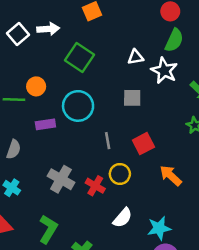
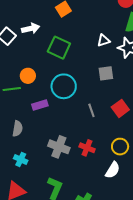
yellow circle: (120, 174) -> (120, 147), moved

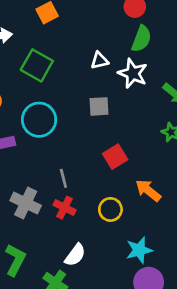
gray line: (91, 110) -> (63, 178), moved
white semicircle: (113, 170) -> (75, 255), moved

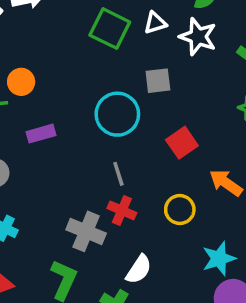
green square: (37, 65) -> (110, 29), moved
cyan circle: (39, 120) -> (117, 114), moved
gray cross: (26, 203) -> (86, 231), moved

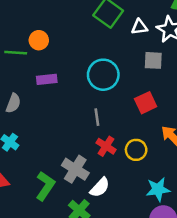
white triangle: (155, 23) -> (140, 27), moved
gray square: (158, 81) -> (153, 60), moved
red cross: (122, 210) -> (106, 146), moved
gray cross: (86, 231) -> (75, 169), moved

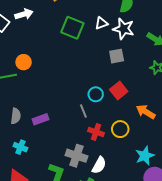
white triangle: (140, 27) -> (101, 23), moved
cyan circle: (103, 75) -> (96, 94), moved, size x0.6
purple rectangle: (47, 79) -> (41, 119), moved

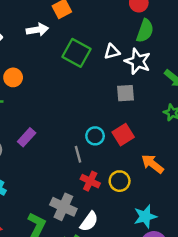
white arrow: (24, 14) -> (37, 30), moved
orange circle: (24, 62) -> (13, 77), moved
purple rectangle: (41, 119) -> (27, 137), moved, turned -35

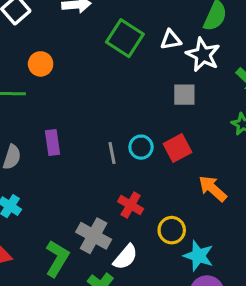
purple rectangle: (27, 137) -> (53, 142), turned -54
gray line: (78, 154) -> (112, 153), moved
yellow circle: (120, 181) -> (172, 230), moved
cyan star: (145, 216) -> (198, 256), turned 30

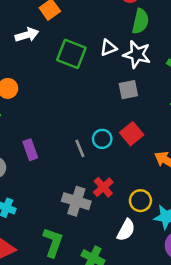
red cross: (131, 205) -> (103, 187), turned 30
gray cross: (94, 236) -> (76, 201), moved
white semicircle: (125, 257) -> (126, 230), moved

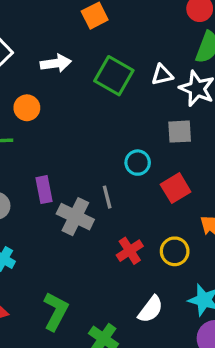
white arrow: (27, 35) -> (56, 63), moved
cyan circle: (102, 139) -> (138, 163), moved
gray cross: (76, 201) -> (75, 217), moved
yellow circle: (140, 201) -> (175, 251), moved

